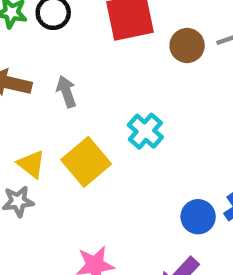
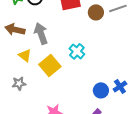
gray arrow: (66, 92) -> (41, 33), size x1.5
yellow triangle: (31, 164) -> (25, 55), moved

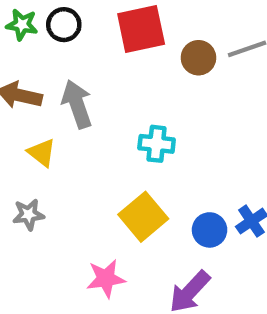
cyan cross: (77, 51) -> (157, 144), turned -35
yellow square: (50, 65) -> (143, 217), moved

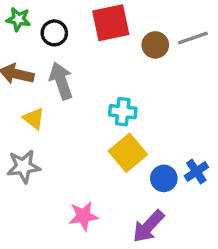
black circle: (64, 25) -> (54, 33), moved
gray star: (28, 214) -> (23, 166), size x1.4
yellow square: (143, 217) -> (128, 153), moved

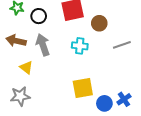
gray line: (193, 38) -> (122, 45), moved
cyan cross: (123, 112) -> (80, 46), moved
yellow square: (128, 153) -> (83, 88), turned 30

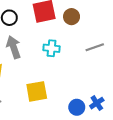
brown circle: (99, 23) -> (72, 17), moved
yellow square: (83, 88) -> (37, 91), moved

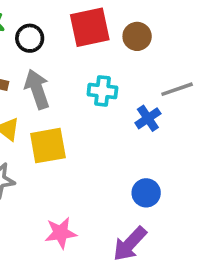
yellow square: (37, 91) -> (48, 146), moved
blue cross: (97, 103) -> (148, 118), moved

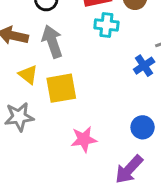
cyan cross: (102, 91) -> (106, 25), moved
pink star: (61, 233) -> (84, 139), moved

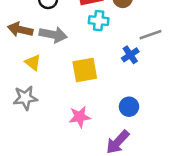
gray arrow: (52, 42) -> (53, 35), turned 120
yellow square: (61, 88) -> (85, 70), moved

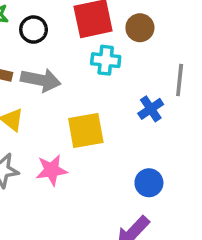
gray line: (150, 35) -> (180, 80), turned -65
pink star: (80, 117) -> (52, 170), moved

